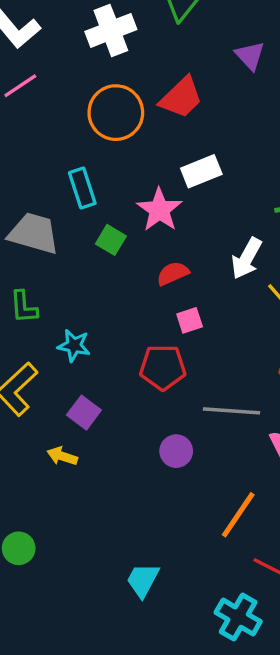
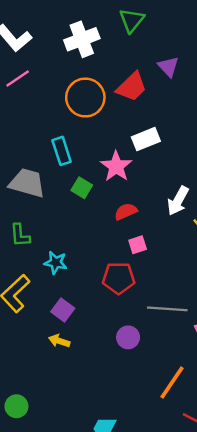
purple triangle: (250, 56) -> (168, 67), moved
yellow arrow: (62, 456) -> (59, 341), moved

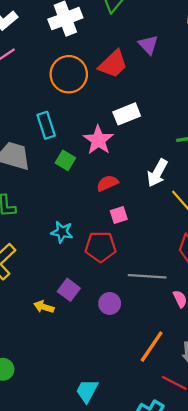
cyan star: (56, 263) -> (62, 232), moved
purple square: (63, 310) -> (69, 290), moved

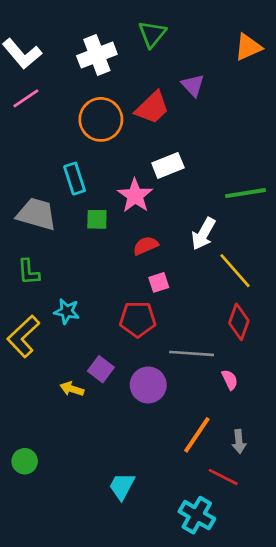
green square: (65, 160) -> (97, 219), turned -30
cyan star: (62, 232) -> (67, 311), moved
purple circle: (110, 303) -> (148, 385), size x1.4

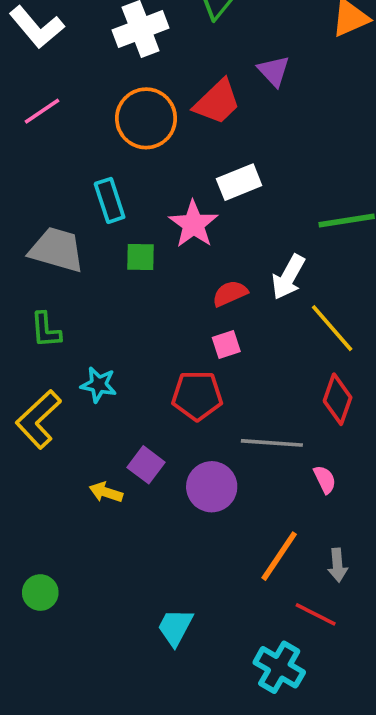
pink line: (26, 98) -> (42, 111), moved
red semicircle: (146, 246) -> (230, 293), moved

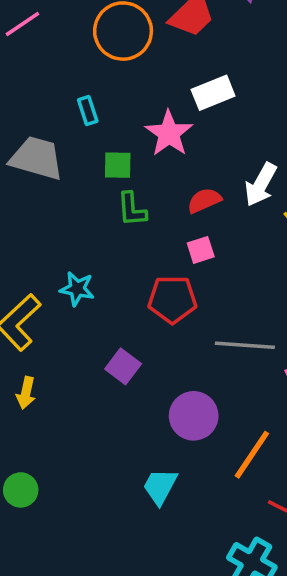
cyan rectangle: (110, 200) -> (88, 110), size x0.7
green L-shape: (46, 330) -> (132, 209), moved
purple circle: (212, 487) -> (194, 416), moved
yellow arrow: (106, 492) -> (26, 393), moved, turned -96
cyan trapezoid: (175, 627) -> (160, 486), moved

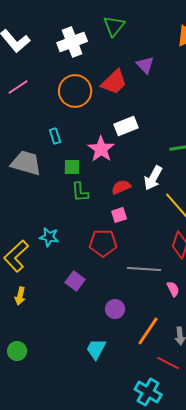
purple circle: (194, 416) -> (115, 309), size x0.7

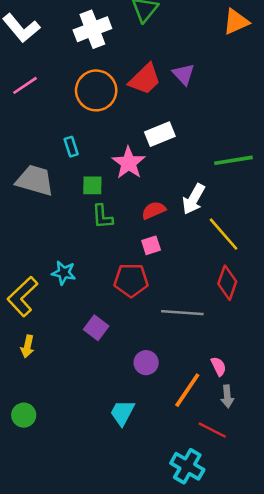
purple triangle: (145, 65) -> (184, 74), moved
pink semicircle: (173, 289) -> (219, 366), moved

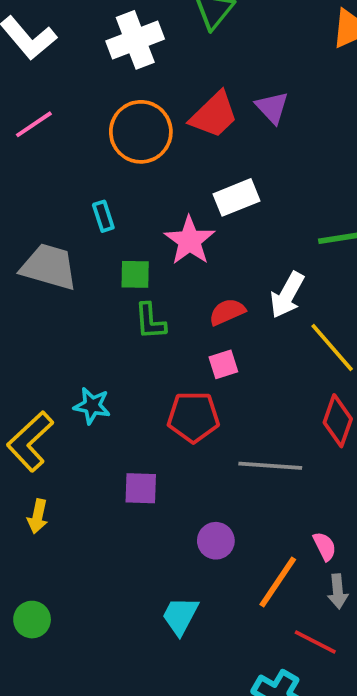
purple square: (96, 328) -> (141, 488), turned -35

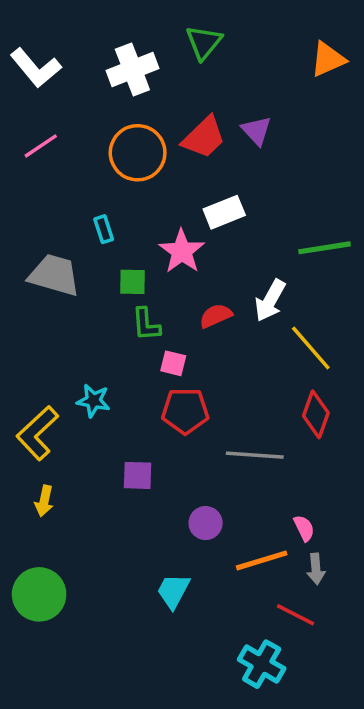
pink square: (223, 364) -> (173, 363), moved, turned 32
orange line: (278, 582) -> (262, 560), turned 39
green circle: (32, 620) -> (39, 594), size x1.6

